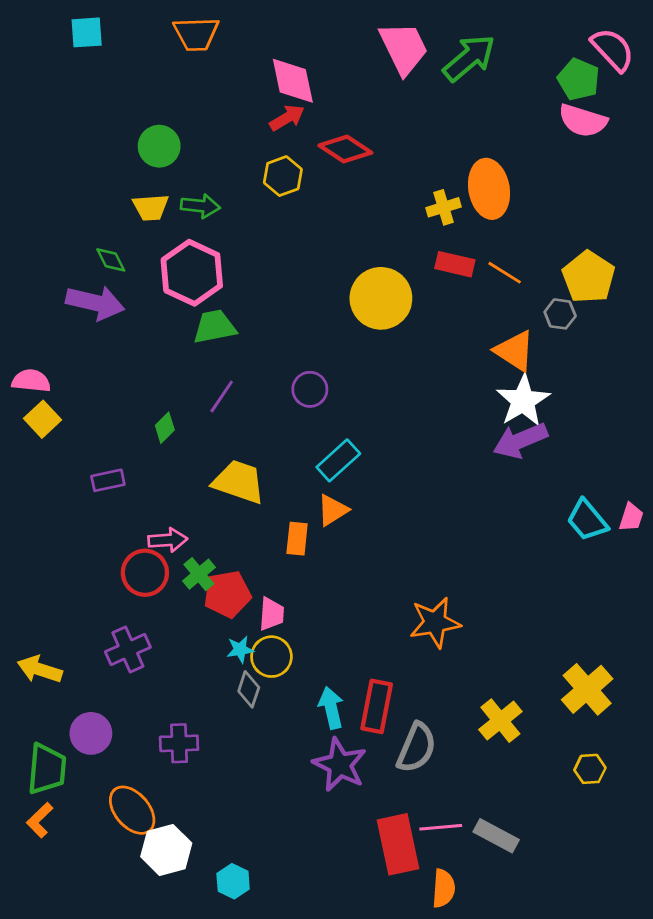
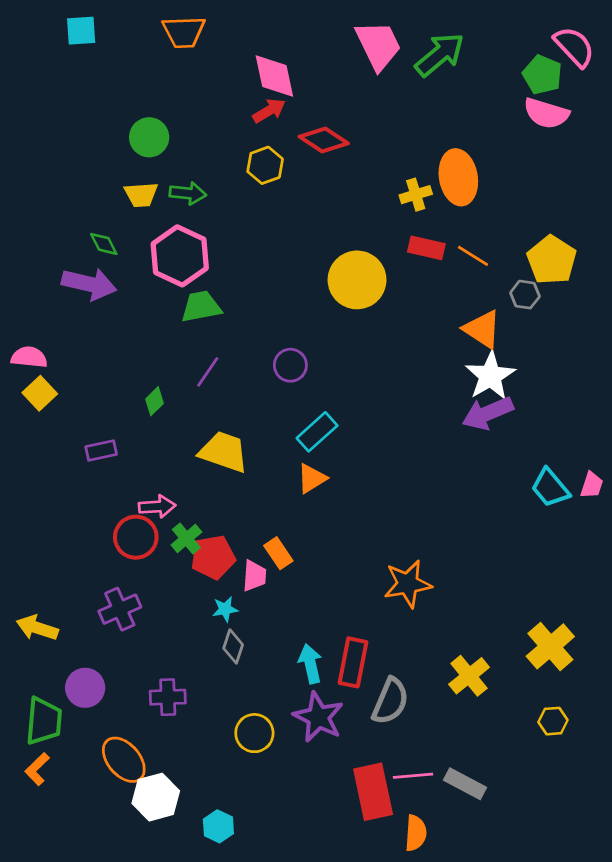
orange rectangle: (297, 539) -> (278, 553), moved, turned -40
yellow circle: (271, 657) -> (254, 733), moved

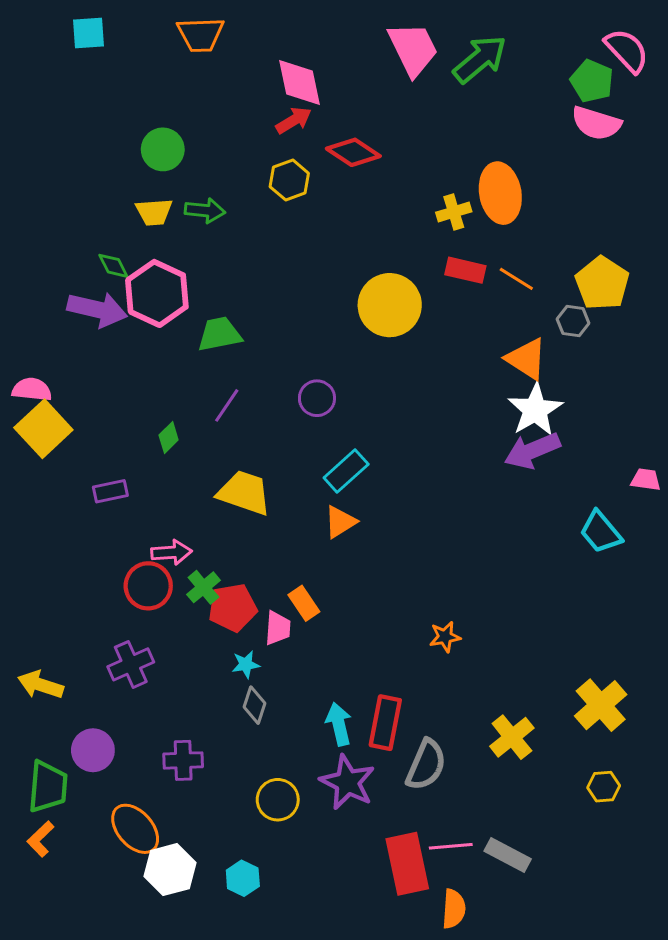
pink hexagon: (180, 256) -> (157, 293), moved
yellow square: (40, 393) -> (43, 429), size x1.5
pink trapezoid: (592, 485) -> (646, 480), moved, turned -100
orange star: (408, 584) -> (445, 637), size x0.6
cyan hexagon: (218, 826) -> (243, 878), moved

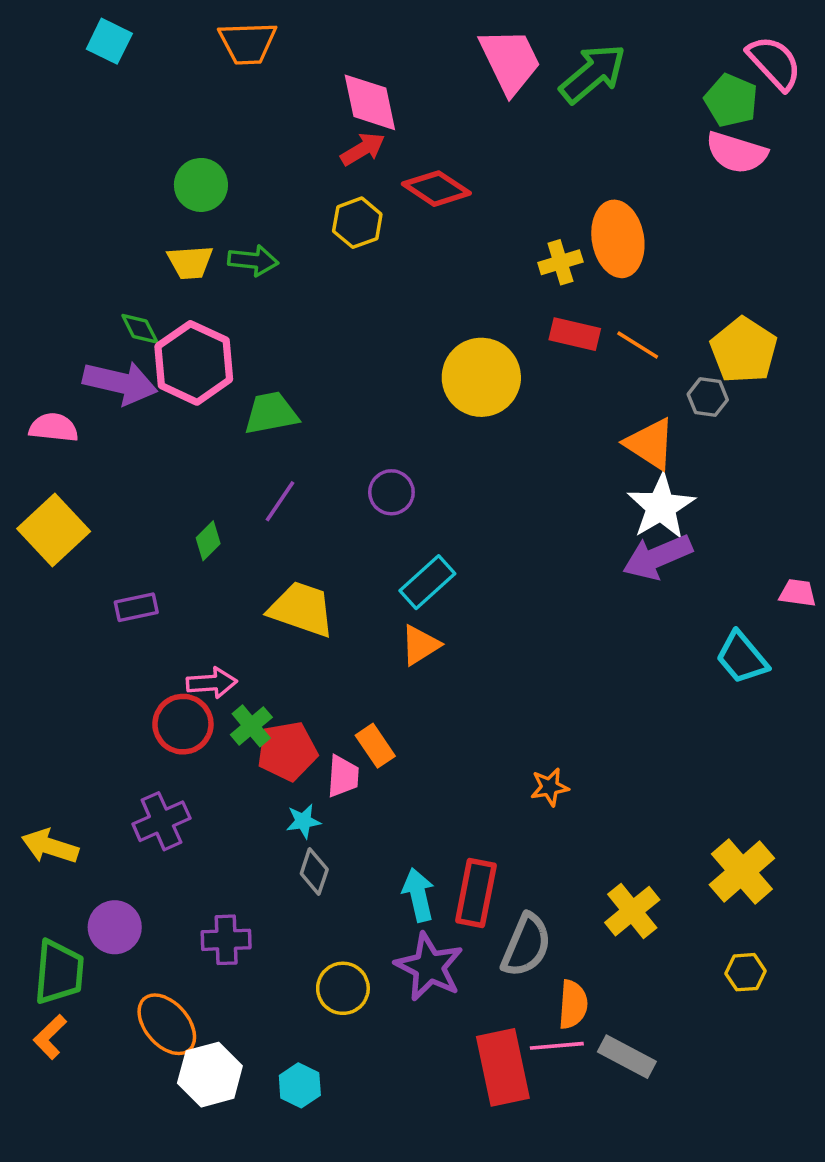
cyan square: (89, 33) -> (109, 41), turned 30
pink semicircle: (32, 389) -> (54, 428), moved
orange semicircle: (454, 909) -> (573, 1004), moved

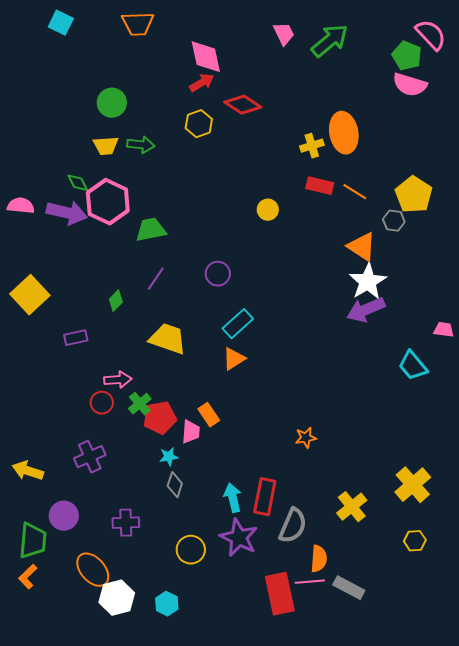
pink trapezoid: (510, 61) -> (284, 34), size x0.6
yellow circle: (481, 377) -> (268, 210), size x0.5
pink semicircle: (54, 428) -> (21, 206), moved
red circle: (183, 724) -> (102, 403), size x0.7

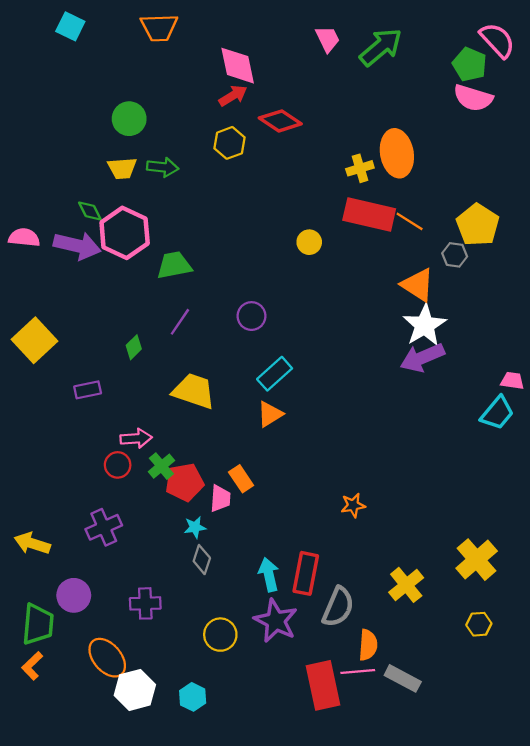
red rectangle: (320, 186) -> (369, 214), size x1.6
cyan trapezoid: (413, 366) -> (497, 413), moved, turned -100

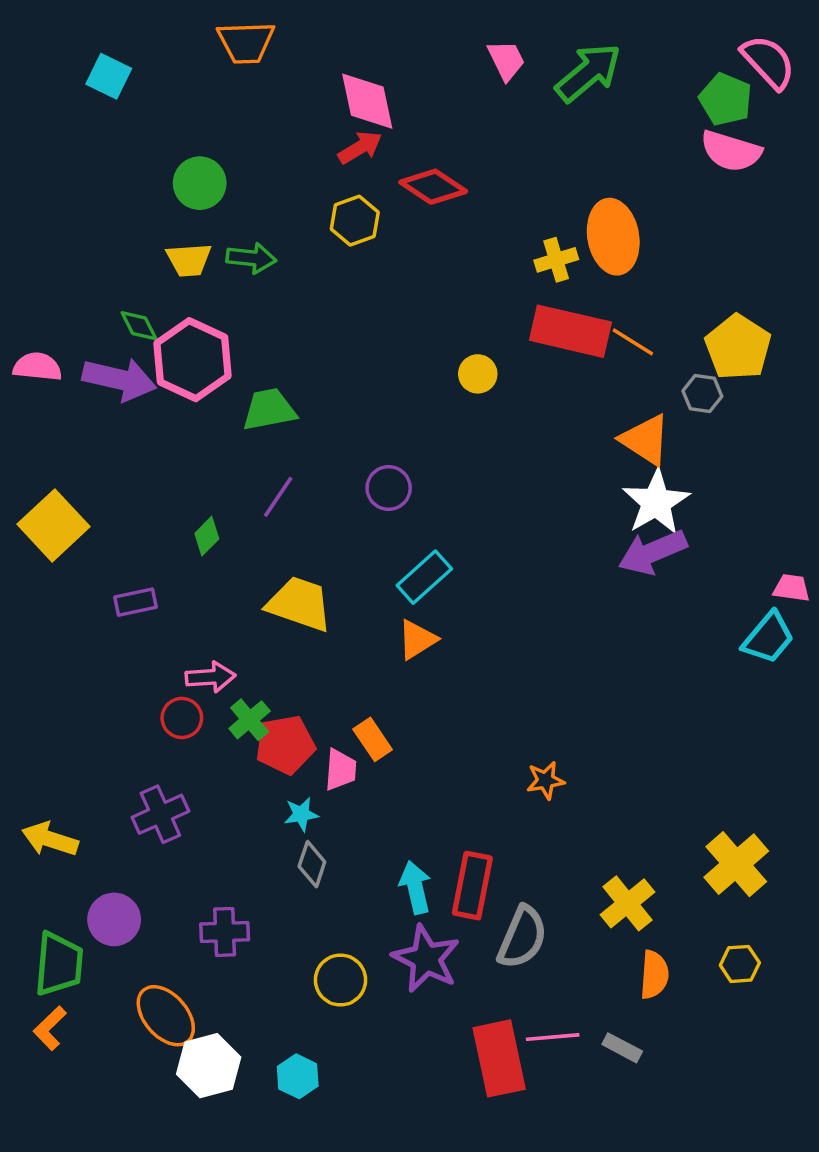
cyan square: (70, 26) -> (109, 76), moved
orange semicircle: (368, 645) -> (654, 975), moved
gray rectangle: (403, 678) -> (622, 1048), size x0.7

